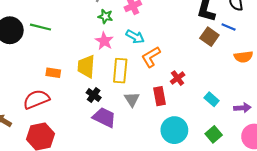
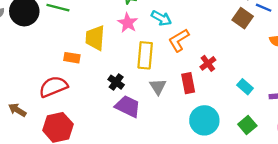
yellow trapezoid: (86, 66) -> (95, 38), moved

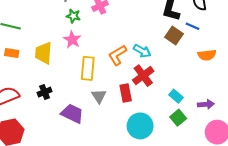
cyan arrow: (161, 18) -> (142, 51), moved
orange rectangle: (72, 58) -> (12, 53), moved
red cross: (208, 63) -> (143, 76), size x1.5
black cross: (116, 82) -> (45, 92), moved, turned 32
green square: (247, 125) -> (178, 118), moved

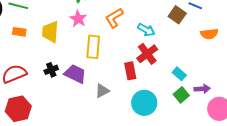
orange L-shape: (117, 55) -> (114, 18), moved
gray triangle: (99, 96) -> (102, 91), moved, turned 35
purple arrow: (206, 104) -> (202, 89), moved
purple trapezoid: (72, 114) -> (75, 74), moved

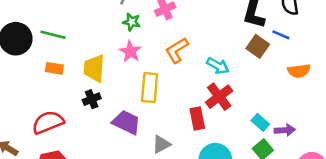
black cross: (51, 70) -> (92, 99), moved
purple arrow: (202, 89) -> (285, 130), moved

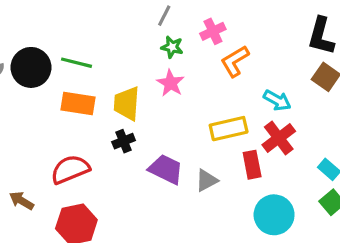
orange L-shape: (177, 50) -> (235, 61), moved
orange rectangle: (54, 68) -> (78, 103), size x1.5
yellow rectangle: (150, 88) -> (229, 129), moved, turned 72
gray triangle: (161, 144) -> (207, 180), moved

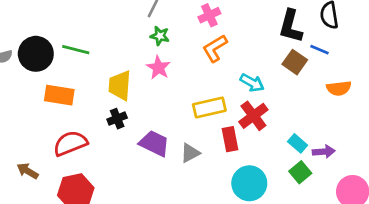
pink cross: (213, 31) -> (209, 15), moved
orange rectangle: (78, 103) -> (59, 95), moved

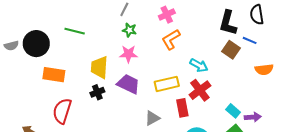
green line: (76, 50) -> (75, 31), moved
pink star: (158, 68) -> (128, 54), turned -30
red semicircle: (70, 143) -> (62, 111), turned -50
purple trapezoid: (154, 143) -> (128, 84), moved

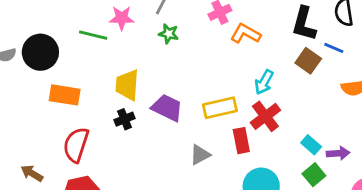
orange L-shape: (171, 39) -> (246, 34), moved, turned 60
pink star: (128, 54) -> (122, 18), moved
cyan arrow: (199, 65) -> (264, 82), turned 90

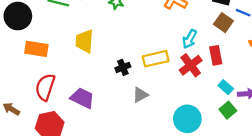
purple trapezoid: (167, 108) -> (82, 98), moved
black cross: (124, 119) -> (123, 67), moved
red rectangle: (241, 141) -> (216, 55), moved

